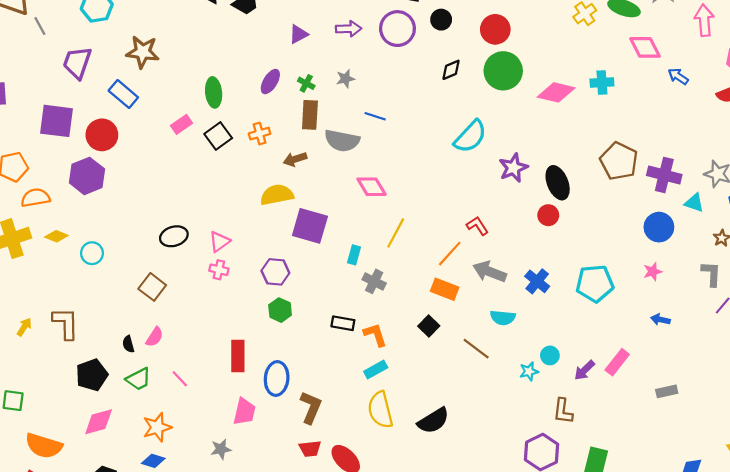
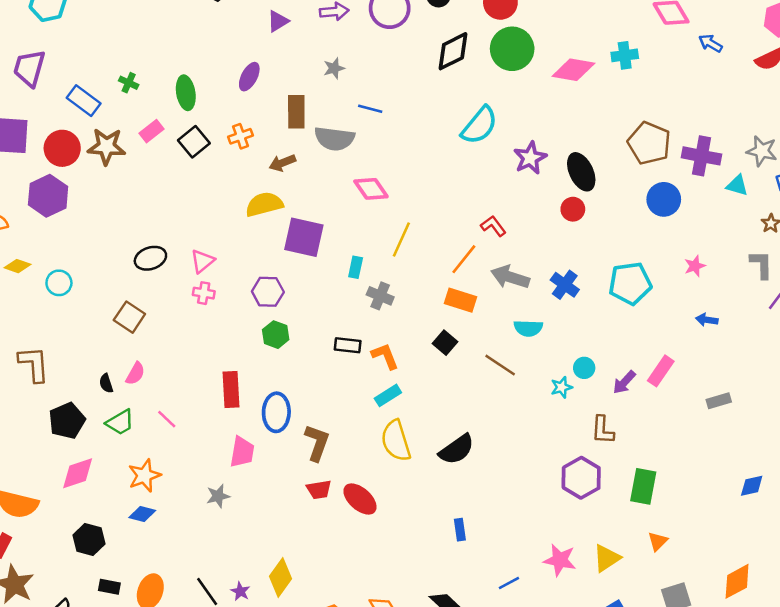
brown star: (143, 52) -> (107, 147), moved
black diamond: (451, 70) -> (453, 51), size x1.6
green cross: (306, 83) -> (129, 83), moved
blue circle: (659, 227) -> (664, 199), moved

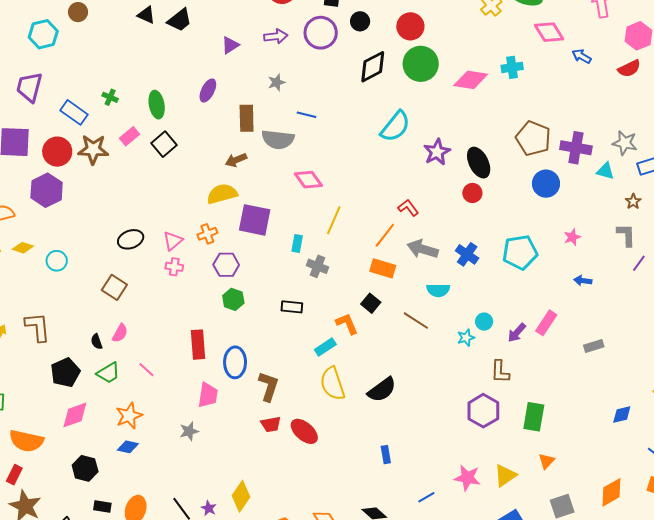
orange cross: (241, 136) -> (207, 234), moved
orange L-shape: (385, 356) -> (347, 324), moved

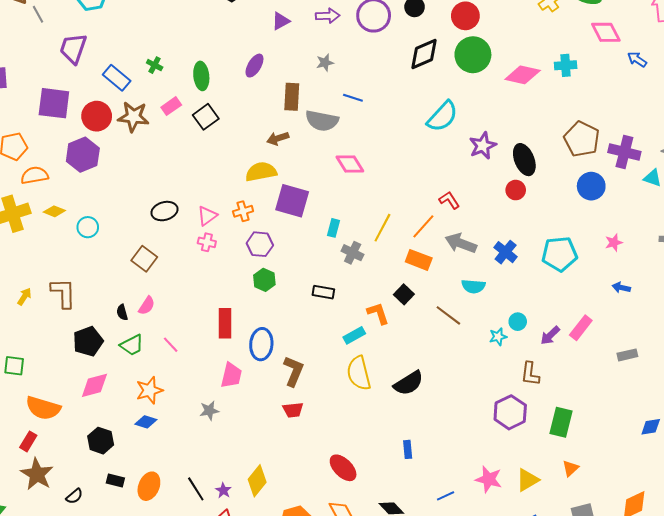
yellow line: (334, 220) -> (382, 228), moved
red ellipse: (304, 431) -> (343, 468), moved

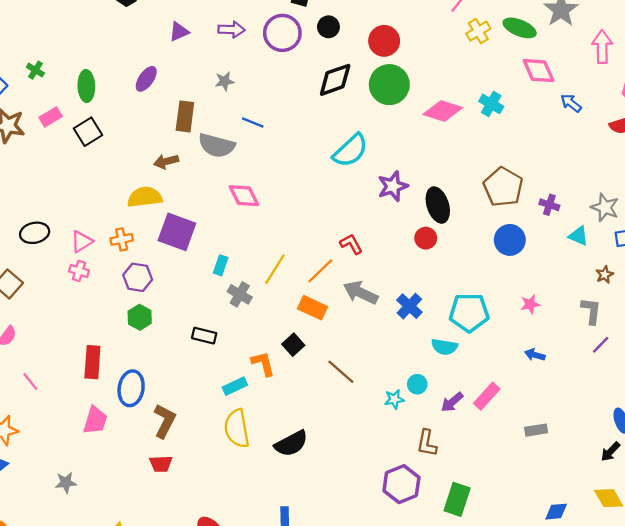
cyan cross: (566, 65) -> (491, 104), turned 30
purple cross: (624, 152) -> (549, 205), size x0.6
cyan semicircle: (473, 286) -> (444, 347), moved
gray star: (209, 411) -> (66, 483), moved

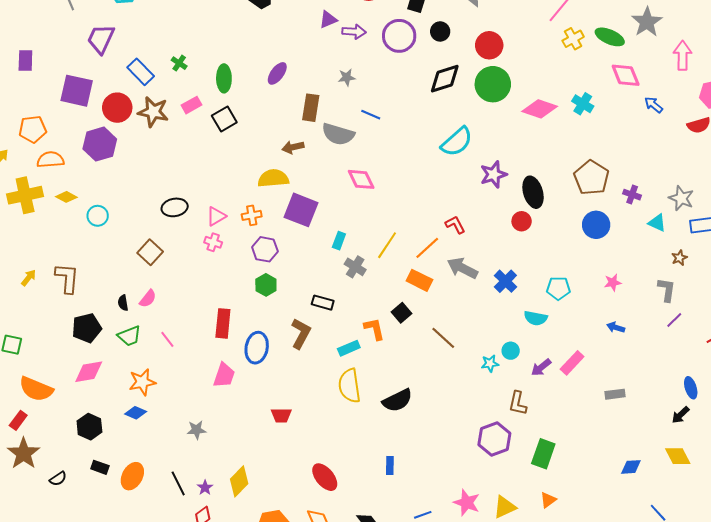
purple triangle: (179, 32) -> (328, 20), moved
cyan pentagon: (469, 313) -> (558, 288), size x0.7
brown L-shape: (165, 421) -> (301, 334), moved

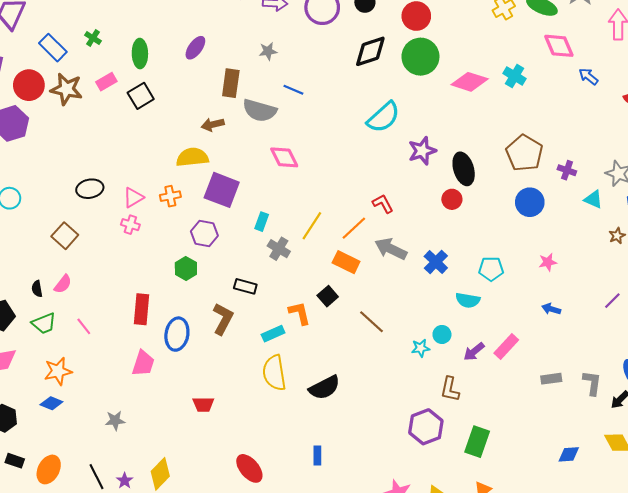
purple hexagon: (265, 249) -> (204, 233), moved
gray L-shape: (667, 290) -> (592, 383), moved

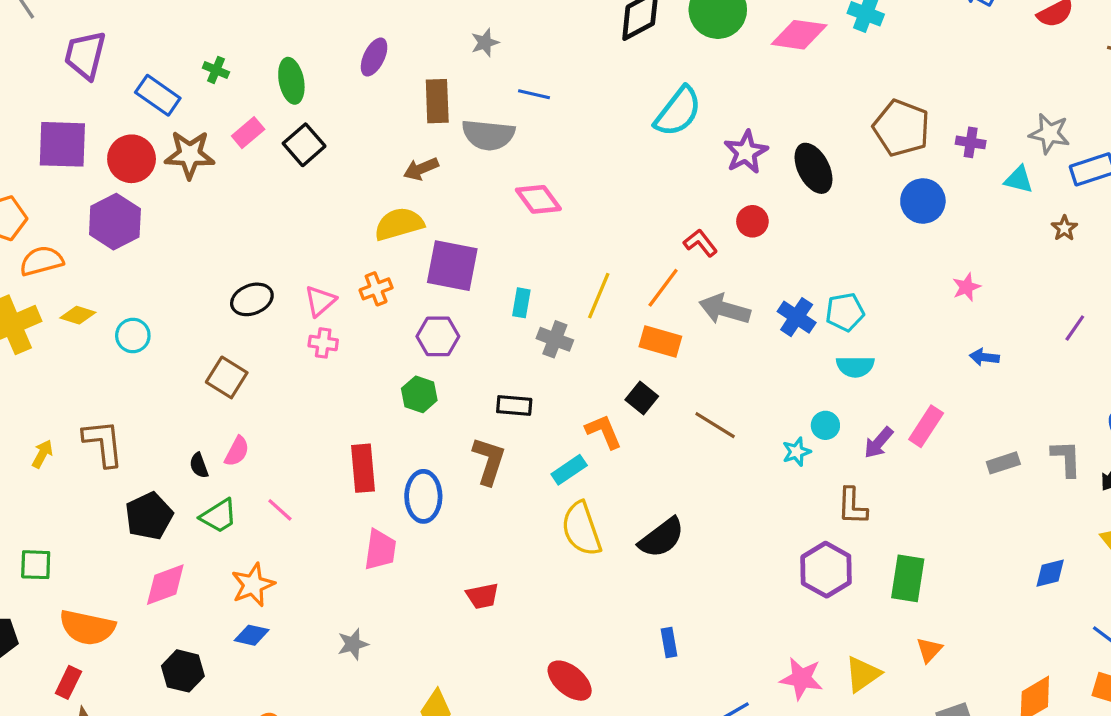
red circle: (452, 199) -> (752, 221), moved
cyan pentagon: (491, 269) -> (845, 312), moved

